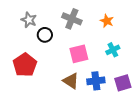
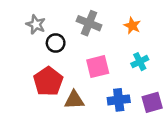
red pentagon: (25, 65) -> (48, 81), moved
brown triangle: (71, 81) -> (74, 100), moved, turned -36

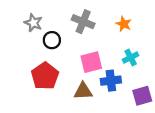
brown triangle: (74, 100) -> (83, 91), moved
blue cross: (119, 100) -> (111, 81), moved

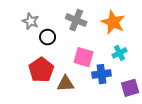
orange star: (124, 24) -> (113, 22), size x1.6
pink square: (91, 62) -> (84, 57), turned 30
brown triangle: (83, 91) -> (66, 84), moved

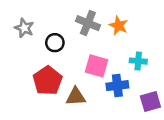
gray star: (31, 21) -> (24, 28), moved
orange star: (113, 22) -> (119, 26), moved, size x0.7
cyan cross: (120, 53) -> (138, 61), turned 32

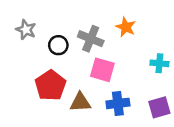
gray cross: (88, 23) -> (91, 39), moved
cyan cross: (138, 61) -> (159, 63), moved
blue cross: (117, 86) -> (118, 103), moved

